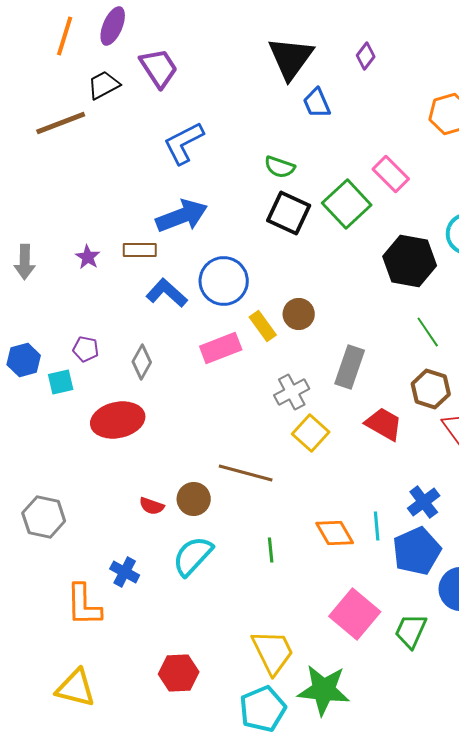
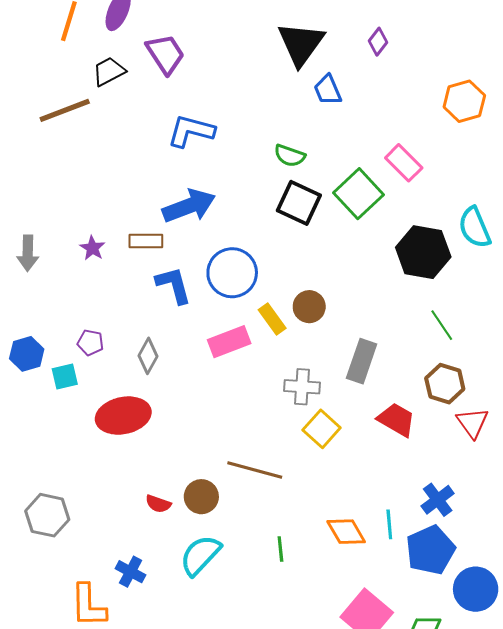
blue L-shape: (184, 143) -> (191, 131), turned 42
blue L-shape: (167, 293) -> (174, 285), turned 33
gray cross: (292, 392) -> (302, 387), turned 32

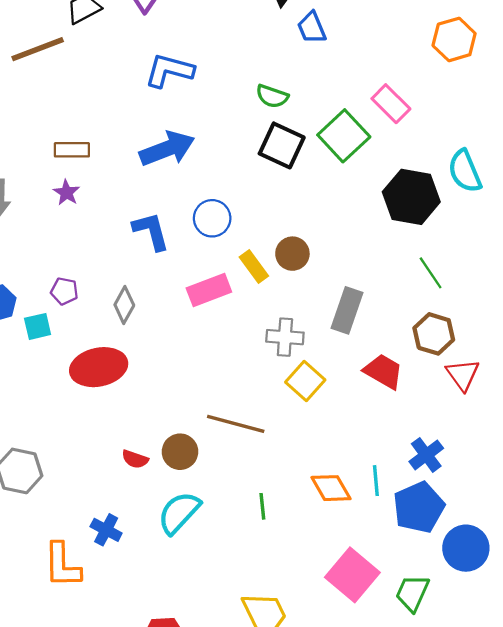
brown rectangle: (146, 241) -> (72, 150), moved
blue circle: (232, 273) -> (212, 218), size x0.7

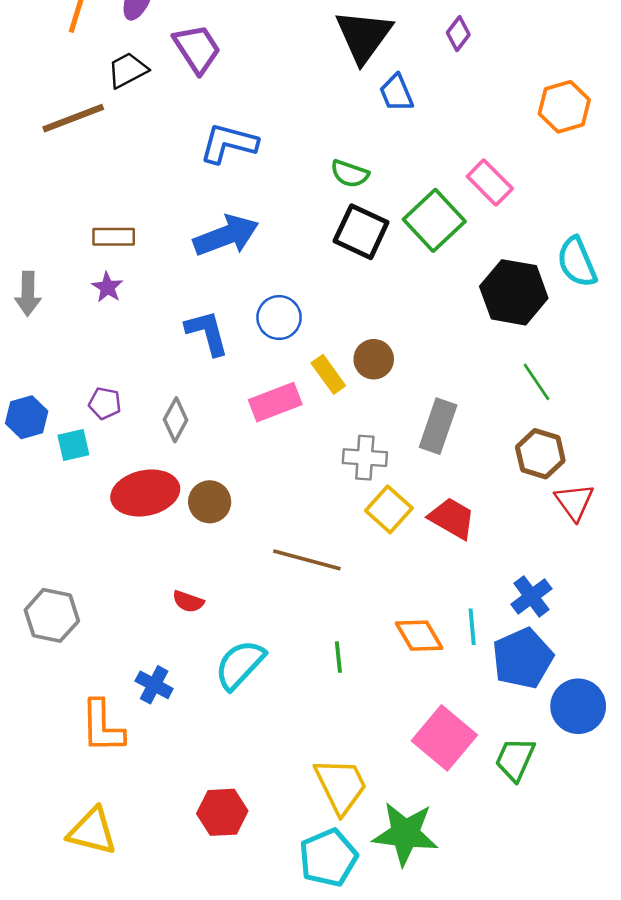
red trapezoid: (383, 371) -> (452, 518), moved
brown circle: (180, 452) -> (210, 502), moved

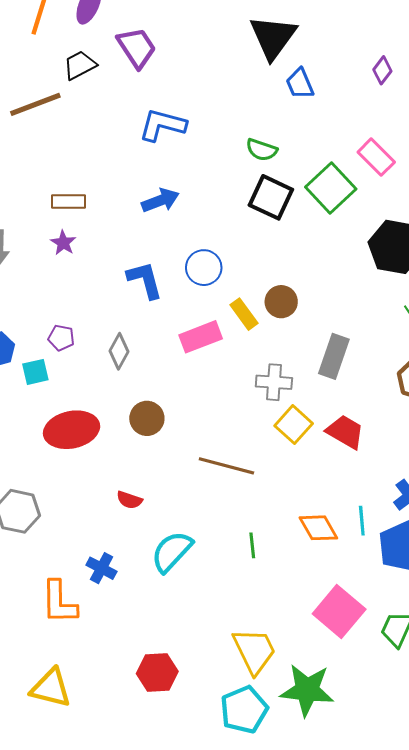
purple diamond: (458, 34) -> (382, 70), moved
blue arrow: (226, 236) -> (160, 200), size x0.7
red ellipse: (145, 493) -> (72, 430), moved

